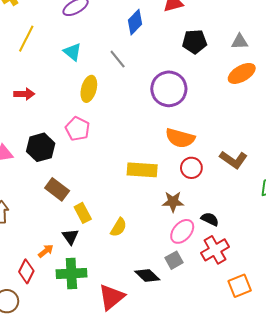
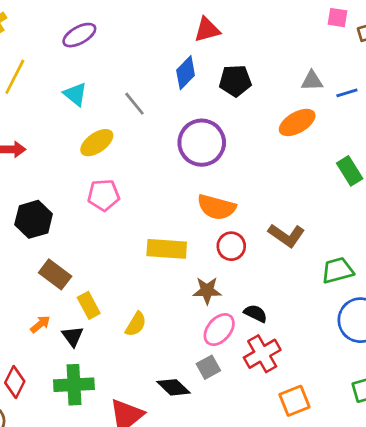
blue diamond: (135, 22) -> (186, 73), moved
gray triangle: (240, 42) -> (312, 81), moved
yellow ellipse: (89, 89) -> (97, 143), turned 40
pink pentagon: (78, 129) -> (104, 195), moved, turned -30
orange arrow: (46, 251) -> (40, 324), moved

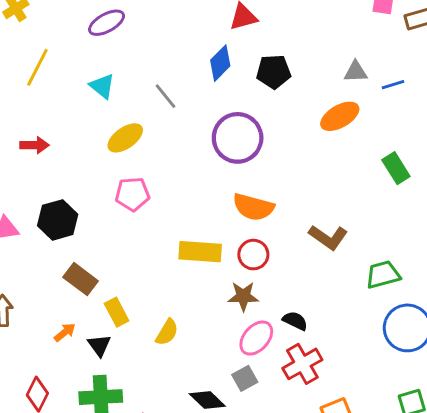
red circle: (231, 246) -> (253, 255), moved

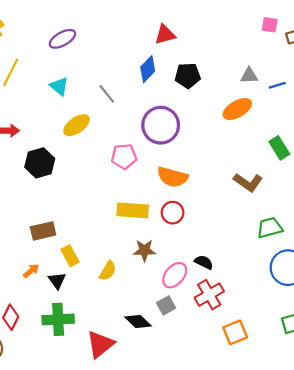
pink pentagon: (132, 194) -> (124, 156), moved
black hexagon: (58, 220) -> (40, 163), moved
brown L-shape: (328, 237) -> (248, 182), moved
brown rectangle: (81, 279) -> (43, 231), turned -50
brown star: (243, 296) -> (144, 250), moved

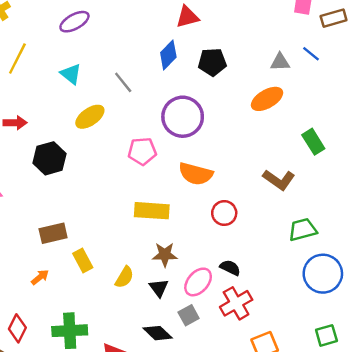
blue line: (277, 85) -> (311, 54), moved, turned 56
red circle: (173, 213) -> (224, 213), moved
black triangle: (57, 281) -> (159, 288), moved

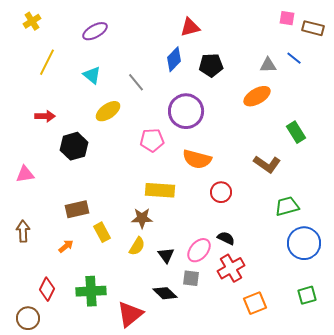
brown rectangle: (334, 18) -> (313, 28), turned 30
brown star: (165, 255) -> (142, 218), moved
gray square: (189, 315) -> (191, 278), turned 36

